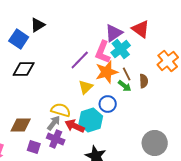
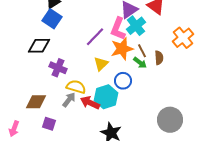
blue square: (19, 39) -> (52, 19), moved
purple cross: (56, 139) -> (58, 68), moved

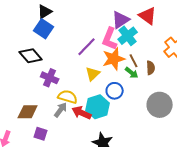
black diamond: (39, 46) -> (31, 56), turned 50
gray circle: (170, 120) -> (160, 105), moved

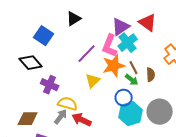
black triangle: (45, 12) -> (74, 19), moved
blue circle: (115, 91) -> (124, 98), moved
cyan hexagon: (98, 107) -> (131, 114), moved

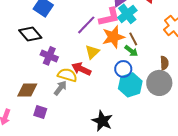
pink L-shape: (110, 46) -> (109, 17), turned -125
brown semicircle: (151, 75) -> (164, 63), moved
red arrow: (82, 120) -> (81, 69), moved

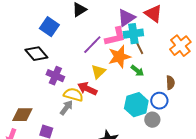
cyan cross: (127, 14) -> (133, 34), turned 30
brown line: (133, 39) -> (139, 48), moved
blue circle: (123, 69) -> (159, 101), moved
gray circle: (159, 83) -> (152, 120), moved, size x0.6
brown diamond: (27, 90) -> (22, 115), moved

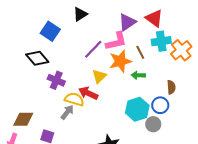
cyan cross: (133, 34) -> (161, 41), moved
green arrow: (137, 71) -> (138, 75), turned 144

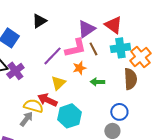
brown line: (140, 52) -> (93, 49), moved
orange star: (120, 61) -> (79, 68), size x0.6
purple cross: (56, 80) -> (15, 71), moved, turned 30
brown semicircle: (171, 87) -> (130, 79), moved, size x1.5
cyan hexagon: (137, 109) -> (69, 116), moved

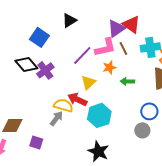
red triangle: (113, 25) -> (131, 24), moved

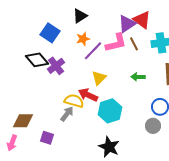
orange star: (109, 67) -> (83, 39), moved

